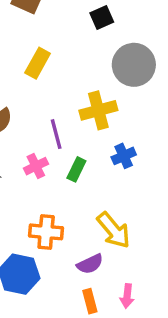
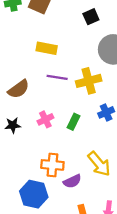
yellow rectangle: (38, 63) -> (47, 48), turned 72
purple line: (56, 134) -> (57, 77), moved, turned -66
purple semicircle: (90, 264) -> (72, 181), moved

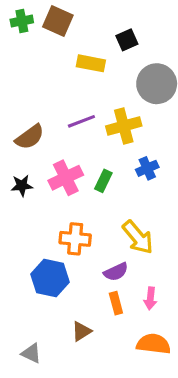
yellow rectangle: (47, 48) -> (91, 63), moved
purple line: (57, 77) -> (81, 121), turned -30
pink cross: (45, 119) -> (66, 178), size x1.5
purple semicircle: (72, 181) -> (116, 272), moved

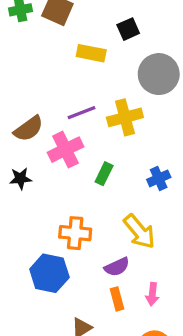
blue cross: (147, 168) -> (159, 178), moved
pink cross: (66, 178) -> (66, 150), moved

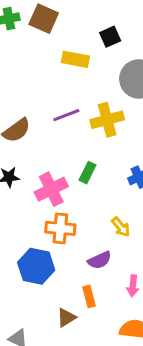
pink cross: (66, 150) -> (51, 189), moved
yellow arrow: (139, 231) -> (121, 227), size x0.6
orange rectangle: (117, 299) -> (89, 296), moved

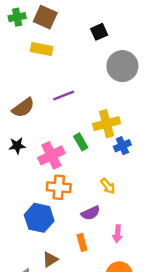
yellow rectangle: (75, 59) -> (42, 49), moved
yellow cross: (107, 120) -> (106, 124), moved
green rectangle: (87, 173) -> (81, 142), turned -56
brown triangle: (66, 318) -> (50, 259), moved

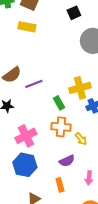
purple line: (64, 95) -> (34, 84), moved
pink cross: (51, 155) -> (26, 136), moved
orange cross: (59, 187) -> (61, 127), moved

